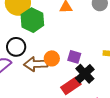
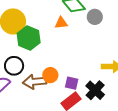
purple square: (74, 57) -> (72, 83), moved
black cross: (85, 74) -> (95, 90), moved

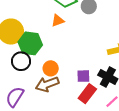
black circle: (14, 66) -> (21, 61), moved
orange circle: (50, 75) -> (51, 68), moved

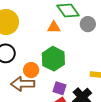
green hexagon: (30, 43) -> (53, 59), moved

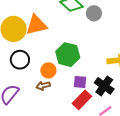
orange triangle: (54, 27) -> (36, 25), moved, size x1.6
brown arrow: (23, 84) -> (43, 86), size x0.6

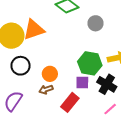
gray circle: (94, 13) -> (95, 23), moved
green hexagon: (68, 55) -> (90, 63), moved
red rectangle: (82, 100) -> (70, 102), moved

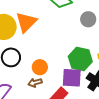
orange triangle: (34, 30) -> (26, 22), turned -30
purple square: (82, 83) -> (72, 78), size x1.5

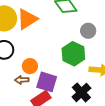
green hexagon: (80, 59) -> (73, 54), moved
purple square: (72, 78) -> (47, 82), moved

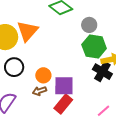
green hexagon: (73, 54) -> (94, 46), moved
black cross: (81, 92) -> (102, 72), moved

